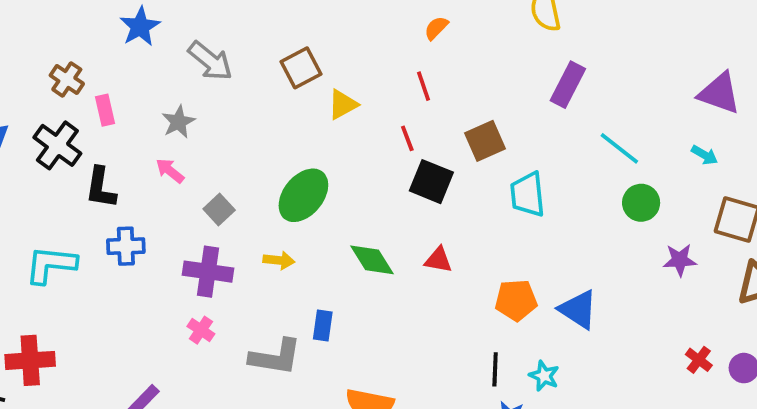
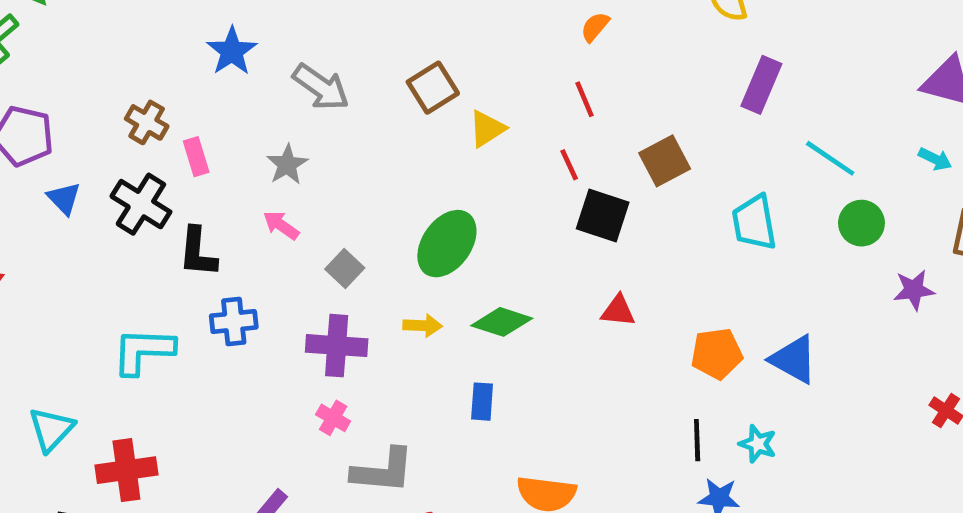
cyan trapezoid: (528, 195) -> (754, 222), moved
green diamond: (372, 260) -> (502, 322), moved, turned -36
gray L-shape: (275, 357) -> (383, 471), moved

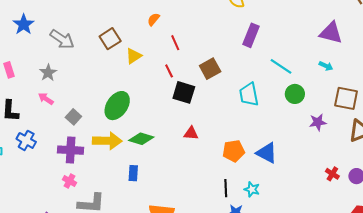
orange semicircle: (595, 27) -> (153, 19), moved
blue cross: (234, 322) -> (26, 140), turned 36
yellow arrow: (423, 326) -> (107, 141), size x1.8

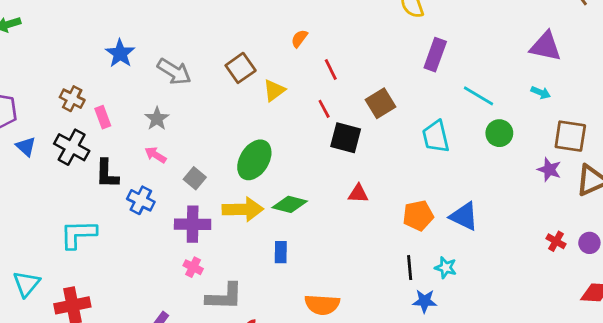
purple star: (318, 122) -> (549, 170), moved, turned 30
blue cross: (26, 140) -> (141, 200), moved

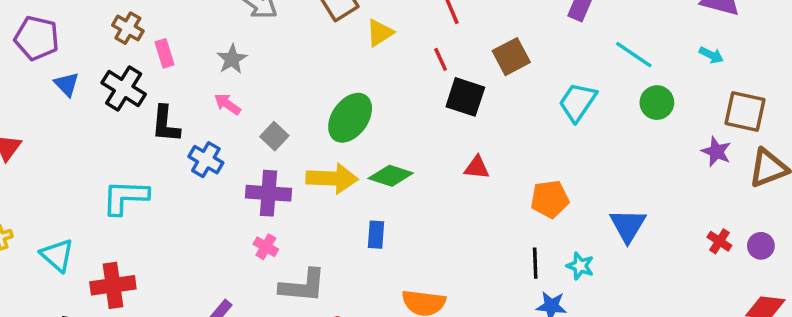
cyan trapezoid: (436, 137) -> (578, 102), turned 44
blue triangle: (464, 216) -> (628, 225), moved, turned 32
cyan triangle: (26, 284) -> (57, 255), turned -32

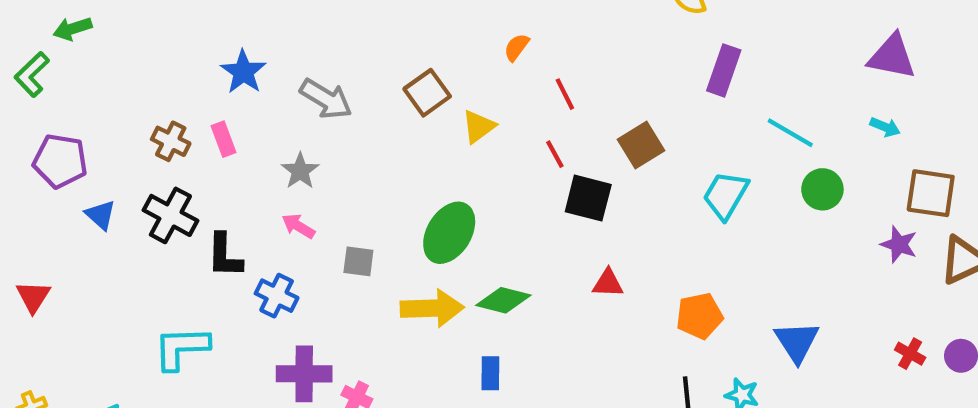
pink rectangle: (164, 53) -> (223, 139), moved
gray square: (274, 136) -> (358, 261), turned -32
purple cross: (268, 193) -> (304, 374), moved

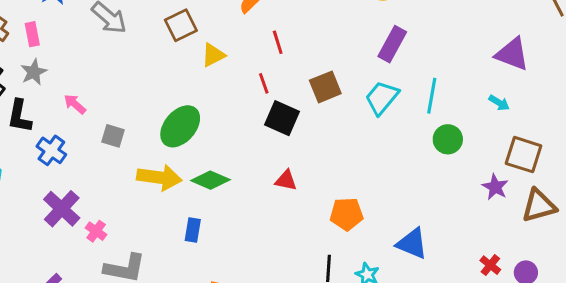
cyan line: (790, 133) -> (432, 96), turned 60
gray star: (300, 171) -> (34, 72), moved
cyan trapezoid: (726, 195) -> (382, 98), moved
blue triangle: (797, 342) -> (412, 244), turned -44
purple cross: (304, 374) -> (62, 209), turned 33

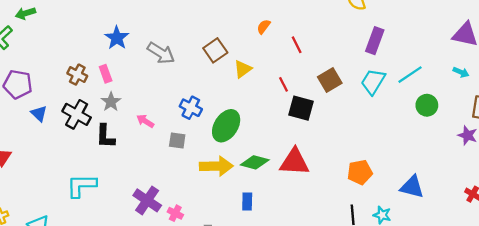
red line: (278, 42) -> (297, 45), moved
cyan line: (432, 96) -> (410, 75), turned 55
blue cross: (51, 150) -> (191, 108), moved
red triangle: (286, 180) -> (294, 162), moved, size x1.8

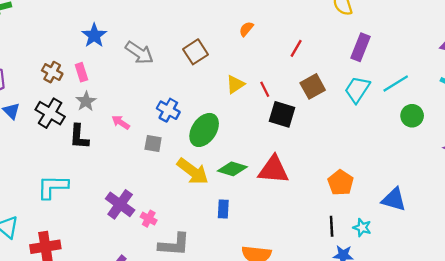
red line: (297, 45) -> (296, 48), moved, turned 54
yellow triangle: (243, 69) -> (235, 84), moved
yellow arrow: (216, 166) -> (193, 171), turned 36
orange pentagon: (360, 172) -> (341, 183), turned -30

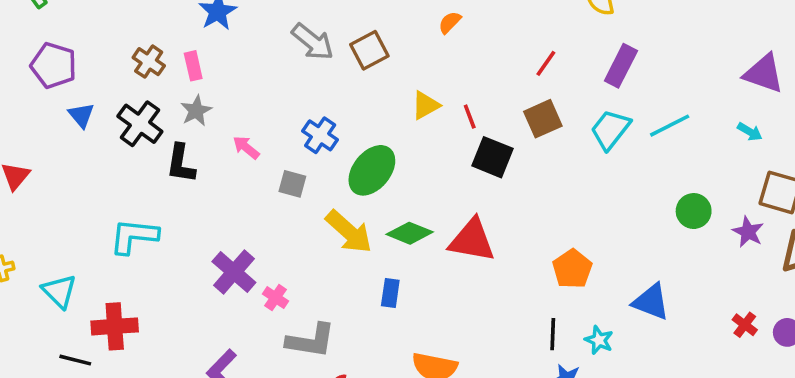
red line: (296, 48) -> (546, 63), moved
gray arrow: (139, 53) -> (313, 42), moved
green circle: (412, 116) -> (694, 211), moved

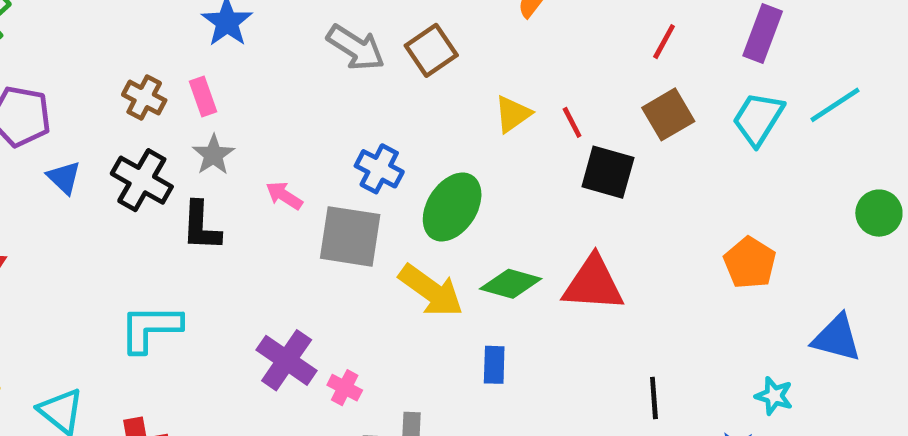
gray square: (292, 184) -> (350, 236), size x1.8
orange pentagon: (572, 269) -> (750, 263), moved
black line: (553, 334) -> (654, 398), moved

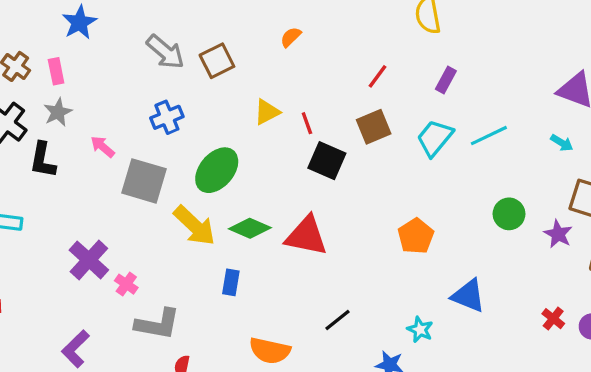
purple rectangle: (763, 34) -> (446, 80), size x0.7
blue cross: (379, 169) -> (167, 117), moved, turned 32
black line: (654, 398) -> (337, 320), turned 48

